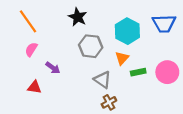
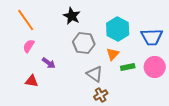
blue trapezoid: (164, 24) -> (152, 37), moved

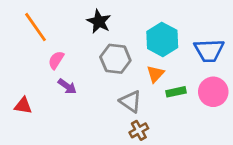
pink semicircle: (29, 46) -> (56, 60), moved
red triangle: (32, 81) -> (23, 106), moved

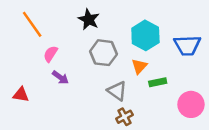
pink circle: (213, 92) -> (191, 104), moved

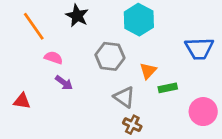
black star: (89, 19) -> (77, 16), moved
cyan hexagon: (145, 35) -> (139, 20), moved
pink semicircle: (51, 54) -> (53, 58), turned 77
brown cross: (124, 117) -> (132, 125), turned -35

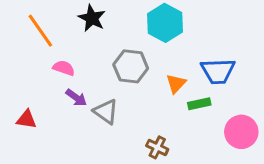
blue trapezoid: (199, 48) -> (218, 71), moved
gray triangle: (124, 97) -> (106, 112), moved

